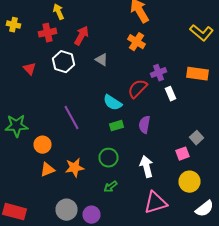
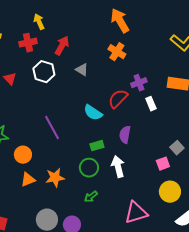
green rectangle: (116, 126) -> (97, 146), moved
white arrow: (146, 167) -> (118, 167), moved

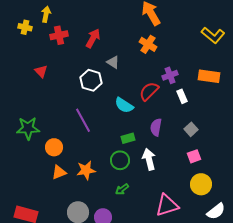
yellow arrow: (39, 22) -> (46, 14), moved, turned 35
white hexagon: (44, 72) -> (91, 80), moved
gray square: (177, 148) -> (191, 129), moved

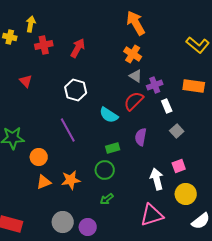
gray triangle: (113, 62) -> (136, 76), moved
gray square: (191, 129) -> (177, 131), moved
white arrow: (149, 159) -> (157, 179), moved

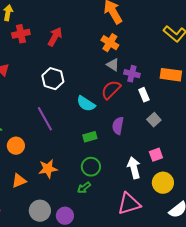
purple cross: (155, 85) -> (132, 74), turned 35
green circle: (105, 170) -> (91, 167), moved
orange triangle: (44, 182) -> (19, 181), moved

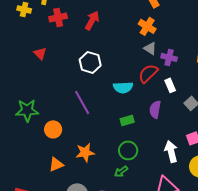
white rectangle: (144, 95) -> (170, 85), moved
cyan semicircle: (86, 104) -> (123, 87), turned -36

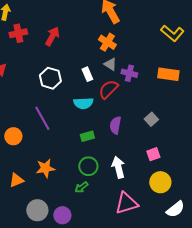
white rectangle: (170, 85) -> (87, 74), moved
orange circle: (53, 129) -> (13, 136), moved
white arrow: (171, 151) -> (118, 167), moved

